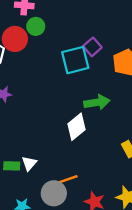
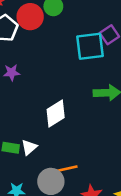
white diamond: (76, 127) -> (56, 114), moved

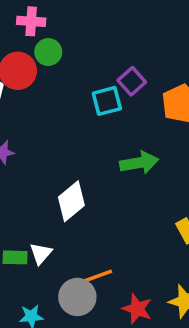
cyan square: (90, 46) -> (107, 101), size x0.7

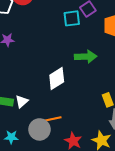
white diamond: (71, 201) -> (57, 78), moved

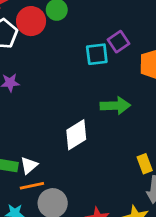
orange line: (52, 119) -> (32, 186), moved

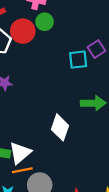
white diamond: (76, 135) -> (60, 127), turned -40
white triangle: (29, 165) -> (20, 153), size x1.5

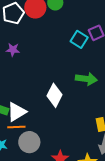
cyan square: (78, 60) -> (79, 39), turned 30

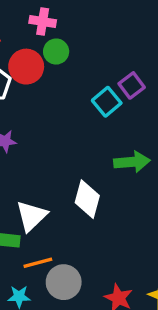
cyan square: (79, 39) -> (107, 102), turned 30
white triangle: (17, 112) -> (31, 216), moved

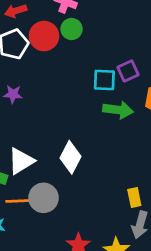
cyan square: (107, 102) -> (104, 80), turned 30
green arrow: (132, 162) -> (118, 110), moved
gray circle: (64, 282) -> (44, 198), moved

